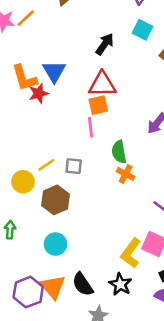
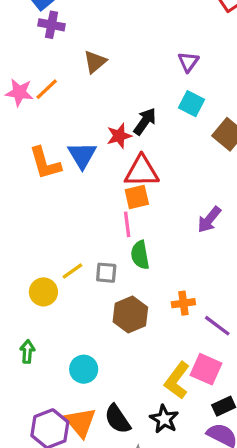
red star: (39, 93) -> (119, 136), moved
green semicircle: (119, 152) -> (140, 255), moved
orange cross: (126, 174) -> (183, 303), moved, turned -36
brown hexagon: (55, 200) -> (130, 314), moved

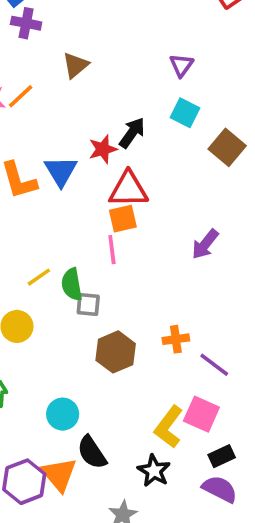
green semicircle: (140, 255) -> (72, 284), moved
yellow line: (72, 271) -> (39, 277), moved
black semicircle: (117, 419) -> (92, 452), moved

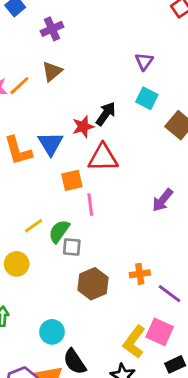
purple cross: (26, 23) -> (52, 29), moved, turned -35
brown triangle: (75, 65) -> (52, 71), moved
orange square: (123, 219) -> (72, 180), moved
green semicircle: (72, 284) -> (59, 231), turned 45

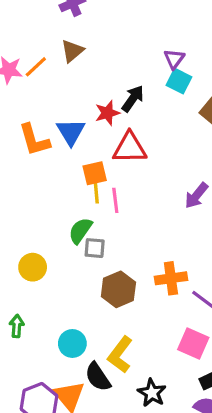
purple triangle: (144, 61) -> (174, 59), moved
yellow line: (34, 226) -> (96, 192), moved, turned -60
orange cross: (140, 274) -> (171, 278), size x1.4
yellow L-shape: (134, 342) -> (120, 355), moved

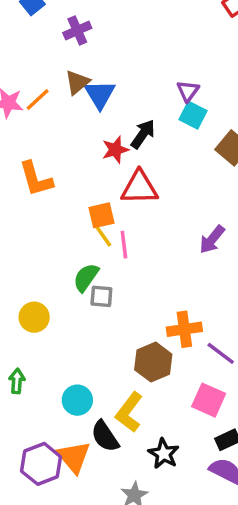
blue triangle: (71, 132) -> (100, 94), moved
yellow line: (96, 192) -> (103, 236), turned -30
brown hexagon: (118, 289) -> (153, 362), moved

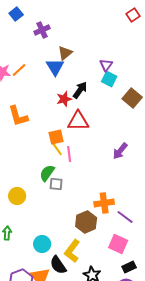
brown triangle: (77, 82) -> (65, 53), moved

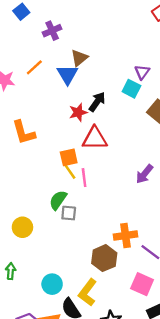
purple triangle: (106, 65) -> (142, 72), moved
orange line: (19, 70) -> (34, 67), moved

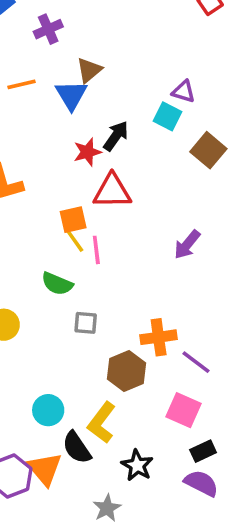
orange line: (34, 67) -> (21, 84), turned 30
purple triangle: (142, 72) -> (184, 91), turned -49
green semicircle: (58, 200) -> (57, 284), turned -102
gray square: (69, 213) -> (86, 323), moved

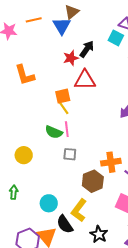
pink line: (96, 250) -> (67, 129), moved

